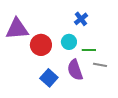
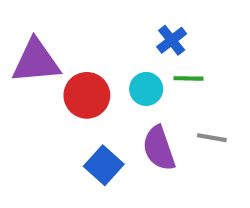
green line: (89, 50) -> (189, 78), moved

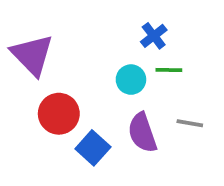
purple triangle: (36, 61) -> (32, 55), turned 51
red circle: (87, 95) -> (59, 114), moved

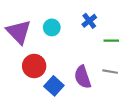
green line: (169, 70) -> (111, 41), moved
cyan circle: (131, 80) -> (52, 27), moved

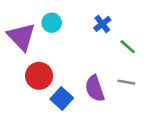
cyan circle: (52, 27) -> (52, 23), moved
green line: (111, 41) -> (128, 47), turned 40

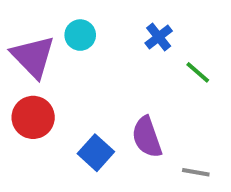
red circle: (39, 76) -> (33, 117), moved
gray line: (126, 82) -> (196, 172), moved

